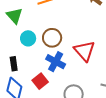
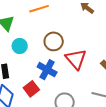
brown circle: (52, 38) -> (54, 41), moved

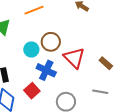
cyan circle: (20, 46) -> (31, 49), moved

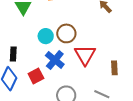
brown rectangle: (106, 63) -> (114, 68), turned 32

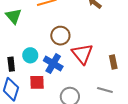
cyan circle: (46, 36) -> (30, 55), moved
red square: (36, 76) -> (37, 82), turned 35

